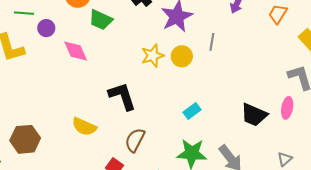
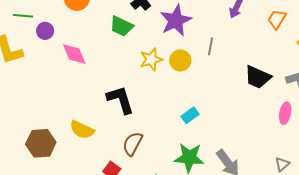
green trapezoid: (101, 20) -> (121, 26), moved
black trapezoid: (254, 115) -> (258, 77), moved
brown hexagon: (25, 139) -> (41, 143), moved

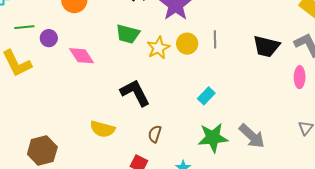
green trapezoid: (121, 26) -> (128, 34), moved
gray line: (210, 46) -> (215, 39), moved
brown hexagon: (41, 143) -> (42, 150), moved
brown semicircle: (133, 144) -> (155, 134), size x0.7

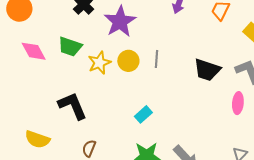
pink diamond: (82, 56) -> (34, 51), moved

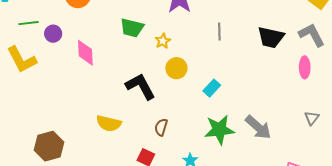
pink diamond: (34, 51) -> (85, 53), moved, turned 32
yellow circle: (128, 61) -> (176, 68), moved
yellow star: (99, 63) -> (163, 41), size x0.7

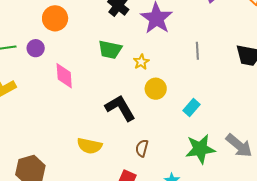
purple circle: (53, 34) -> (36, 48), moved

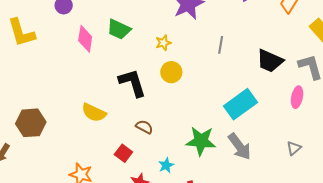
green trapezoid: (110, 50) -> (119, 29), moved
cyan rectangle: (192, 108) -> (240, 104), moved, size x1.8
brown semicircle: (142, 148) -> (144, 127), turned 90

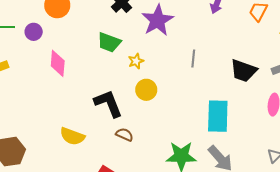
green trapezoid: (119, 29) -> (109, 42), moved
cyan rectangle: (240, 104) -> (218, 116), turned -48
brown semicircle: (144, 127) -> (124, 135), moved

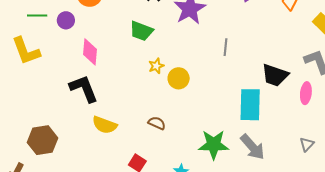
yellow star: (136, 61) -> (156, 66), moved
black trapezoid: (244, 71) -> (275, 75), moved
black L-shape: (108, 103) -> (84, 89), moved

